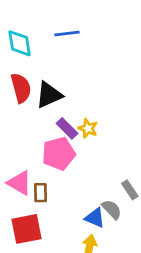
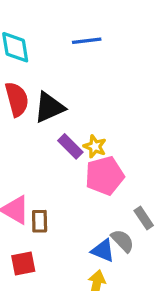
blue line: (67, 34) -> (87, 41), moved
pink pentagon: (59, 154) -> (105, 176), moved
red square: (27, 229) -> (23, 264), size x0.7

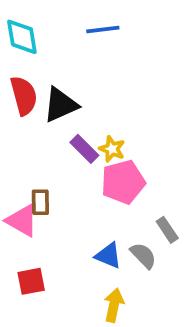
brown rectangle: (40, 221) -> (40, 202), moved
blue triangle: (103, 251) -> (108, 256), moved

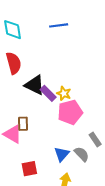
black triangle: (61, 105) -> (35, 85), moved, turned 50
blue triangle: (108, 256) -> (62, 154), turned 49
red square: (31, 281) -> (29, 169), moved

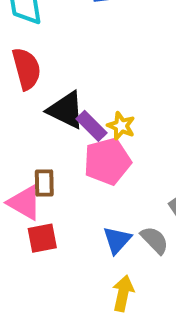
pink pentagon: (70, 112) -> (107, 161), moved
red square: (29, 169) -> (42, 238), moved

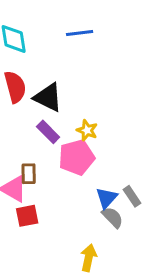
black triangle: (66, 110) -> (48, 97), moved
purple rectangle: (92, 126) -> (48, 132), moved
blue triangle: (117, 240) -> (107, 198), moved

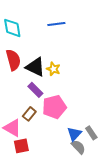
yellow star: (87, 130) -> (53, 69), moved
brown rectangle: (29, 174) -> (29, 114), moved, turned 40

